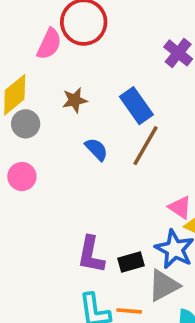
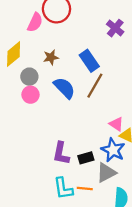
gray circle: (26, 124) -> (29, 77), moved
blue semicircle: (96, 149) -> (64, 88), size x1.5
pink circle: (22, 177) -> (31, 95), moved

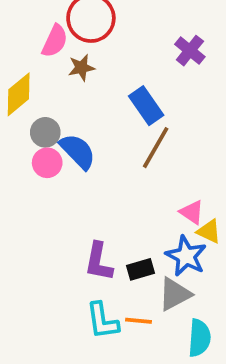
brown star: (51, 57) -> (81, 68), moved
blue semicircle: (64, 88) -> (78, 151), moved

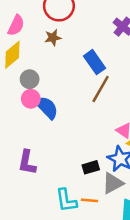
pink semicircle: (55, 41) -> (16, 25), moved
blue semicircle: (78, 151) -> (47, 107), moved
purple L-shape: (99, 262) -> (27, 162), moved

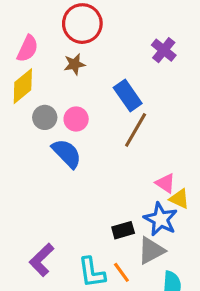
pink circle: (31, 99) -> (76, 119), moved
purple L-shape: (27, 162) -> (42, 260), moved, turned 35
orange line: (90, 200) -> (121, 272), turned 49

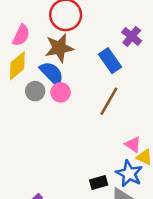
brown star: (74, 64) -> (59, 48), size x1.6
blue rectangle: (128, 96) -> (110, 61), moved
blue semicircle: (67, 153) -> (52, 73), moved

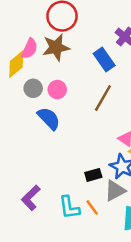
pink semicircle: (21, 35) -> (30, 49), moved
blue semicircle: (52, 73) -> (49, 118), moved

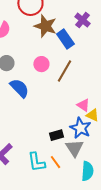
brown star: (56, 47) -> (45, 26), moved, turned 30
pink circle: (57, 90) -> (41, 64), moved
gray triangle: (115, 191) -> (74, 148), turned -36

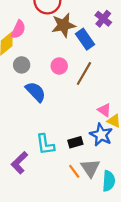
brown star: (45, 26) -> (63, 25), turned -30
gray triangle: (74, 148) -> (90, 168), moved
cyan L-shape: (36, 162) -> (45, 144), moved

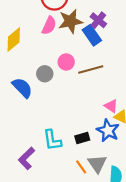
purple cross: (103, 19) -> (98, 20), moved
pink semicircle: (18, 29) -> (49, 26), moved
gray circle: (22, 65) -> (45, 74), moved
brown line: (84, 74) -> (91, 69), turned 45
blue semicircle: (36, 92) -> (22, 88), moved

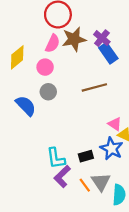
blue rectangle: (92, 35) -> (108, 53), moved
pink circle: (66, 62) -> (45, 67), moved
purple L-shape: (27, 158) -> (62, 176), moved

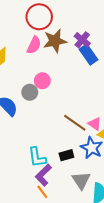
pink circle: (45, 67) -> (42, 81), moved
brown line: (94, 87) -> (75, 123), moved, turned 50
orange line: (85, 185) -> (42, 192), moved

